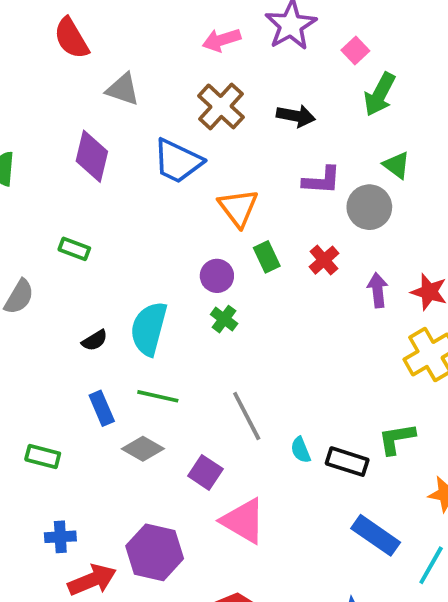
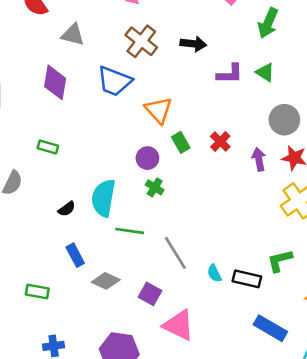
green arrow: (380, 94) -> (268, 23), moved
purple L-shape: (322, 180) -> (230, 74), moved
gray circle: (369, 207) -> (284, 120), moved
green line: (158, 396) -> (130, 231), moved

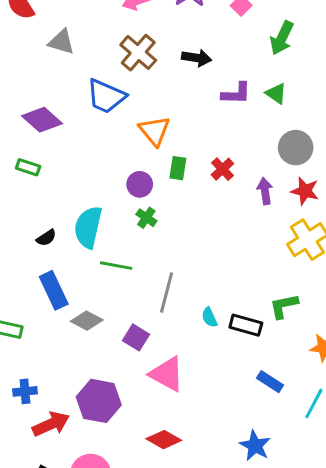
purple diamond: (55, 82) -> (42, 120), moved, turned -60
green rectangle: (181, 142) -> (178, 168), turned 36
gray line: (175, 253) -> (167, 292), turned 44
blue rectangle: (75, 255) -> (54, 290), size x1.4
blue rectangle: (270, 328) -> (270, 382), size x0.7

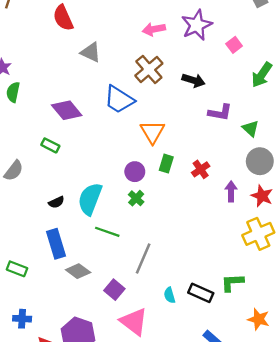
green triangle: (276, 93) -> (251, 129), moved
cyan semicircle: (209, 317) -> (169, 295), moved

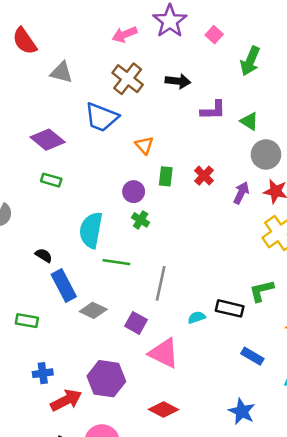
orange triangle: (152, 132) -> (144, 145), size x0.7
green rectangle: (50, 145) -> (51, 180), moved
purple arrow: (231, 191) -> (241, 193), turned 36
black semicircle: (56, 202) -> (44, 255), moved, turned -112
cyan semicircle: (169, 295) -> (197, 317), turned 98

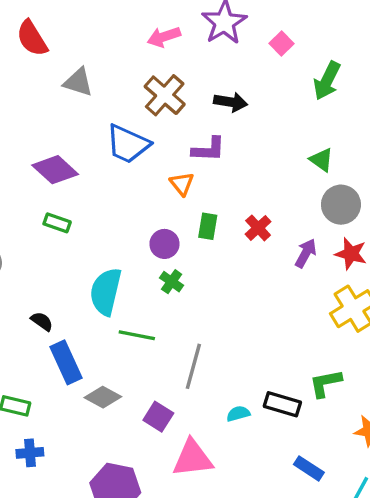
purple L-shape: (213, 110) -> (208, 149), moved
pink triangle: (164, 353) -> (193, 458), turned -36
blue cross: (43, 373) -> (30, 453), moved

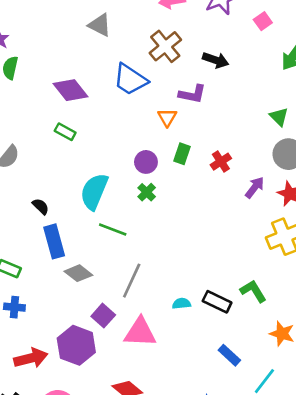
gray line: (193, 366) -> (132, 281), moved
green L-shape: (325, 383) -> (253, 291), turned 60
purple square: (158, 417) -> (103, 316), moved

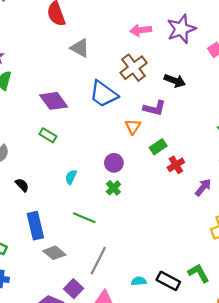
green rectangle: (182, 154) -> (158, 147), moved, turned 35
cyan semicircle: (94, 191) -> (71, 177), moved, size x0.5
black semicircle: (41, 206) -> (22, 185), moved

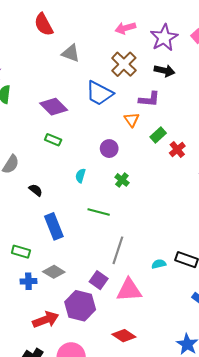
purple star: (181, 29) -> (164, 38), moved
purple circle: (114, 163) -> (109, 149), moved
gray diamond: (54, 253) -> (54, 272), moved

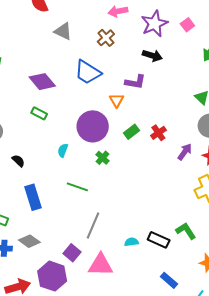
brown cross: (124, 64) -> (106, 38), moved, size x0.7
green rectangle: (158, 135) -> (131, 132), moved
purple circle: (109, 149) -> (93, 126), size x1.8

